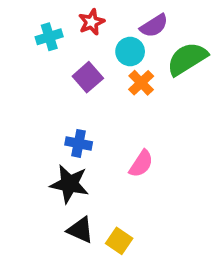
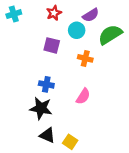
cyan cross: (49, 37) -> (14, 14), moved
purple square: (88, 77) -> (52, 45), turned -35
orange cross: (141, 83) -> (85, 58), moved, turned -32

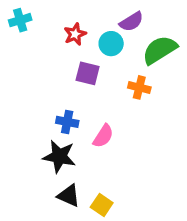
red star: (54, 13) -> (75, 34), moved
purple square: (52, 45) -> (88, 73), moved
orange cross: (85, 58) -> (139, 87), moved
pink semicircle: (83, 96) -> (103, 136), moved

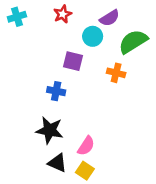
red star: (75, 34) -> (63, 14), moved
blue cross: (67, 122) -> (56, 91), moved
pink semicircle: (103, 136) -> (86, 146), moved

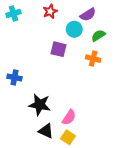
green semicircle: (133, 42) -> (98, 36), moved, size x0.6
blue cross: (56, 91) -> (14, 77), moved

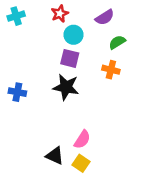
cyan circle: (74, 29) -> (74, 35), moved
black star: (40, 105) -> (66, 87), moved

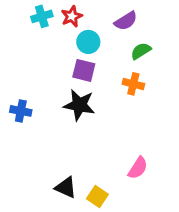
cyan cross: (16, 16) -> (42, 16), moved
pink semicircle: (82, 140) -> (138, 168), moved

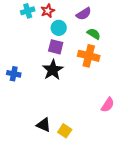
green semicircle: (141, 51) -> (94, 34), turned 64
orange cross: (133, 84) -> (89, 56), size x1.5
black star: (79, 105) -> (53, 70), turned 30
pink semicircle: (138, 168) -> (108, 105), moved

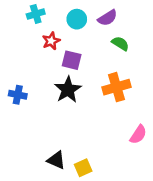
red star: (48, 11) -> (51, 41), moved
cyan circle: (59, 28) -> (77, 19), moved
orange cross: (89, 56) -> (116, 87), moved, turned -30
yellow square: (65, 131) -> (83, 168), turned 32

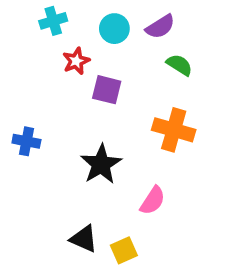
orange cross: (116, 87) -> (174, 130), turned 32
black star: (68, 90) -> (101, 164), moved
pink semicircle: (138, 134) -> (153, 201), moved

